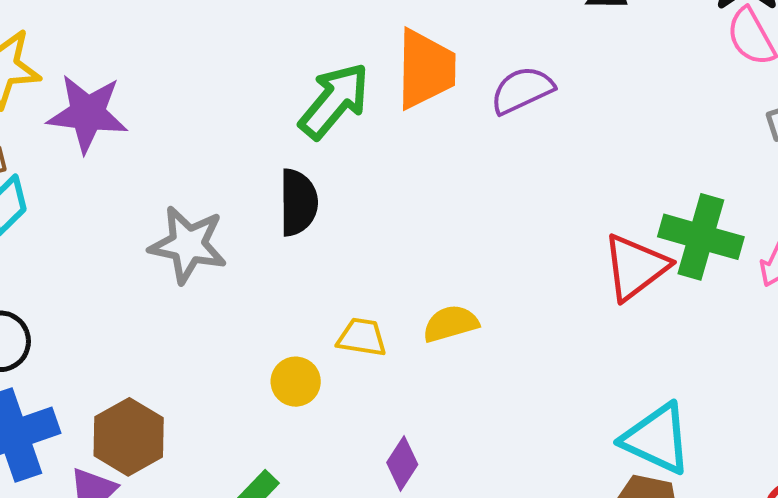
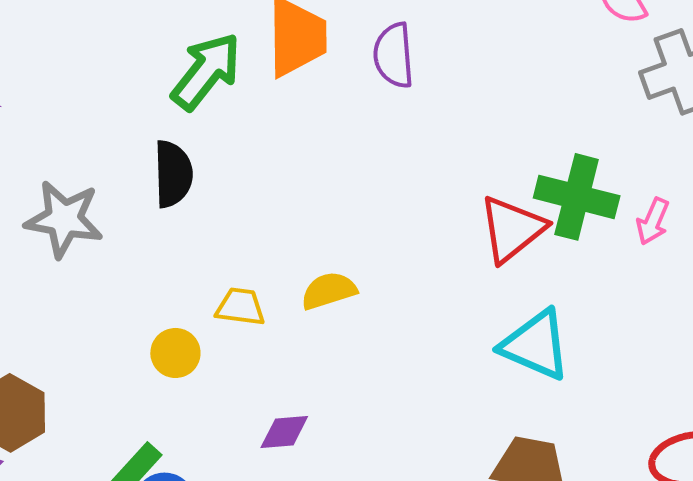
purple semicircle: (522, 90) -> (394, 55), turned -68
cyan triangle: (657, 439) -> (535, 345), moved
purple diamond: (402, 464) -> (284, 432), turned 54

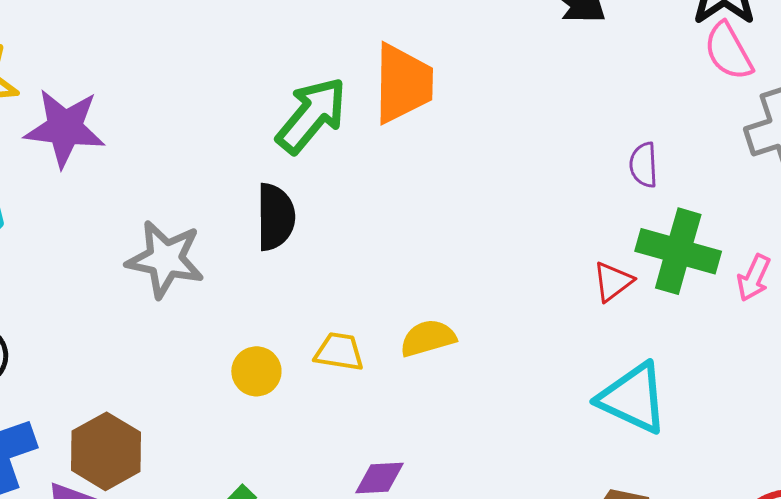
purple semicircle: (394, 55) -> (644, 165), moved, size x0.7
red triangle: (512, 229) -> (613, 282), size x0.6
yellow circle: (175, 353) -> (256, 371), moved

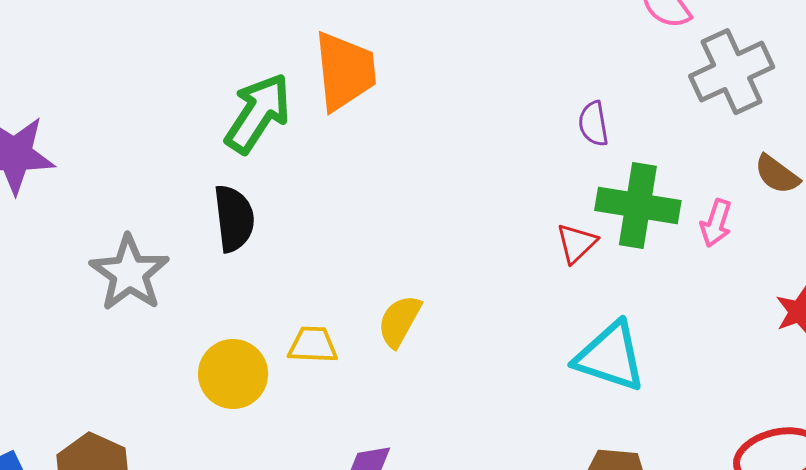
gray star: (165, 259) -> (129, 273), turned 30
yellow semicircle: (428, 338) -> (399, 321), turned -38
yellow circle: (256, 371) -> (233, 374), size x1.4

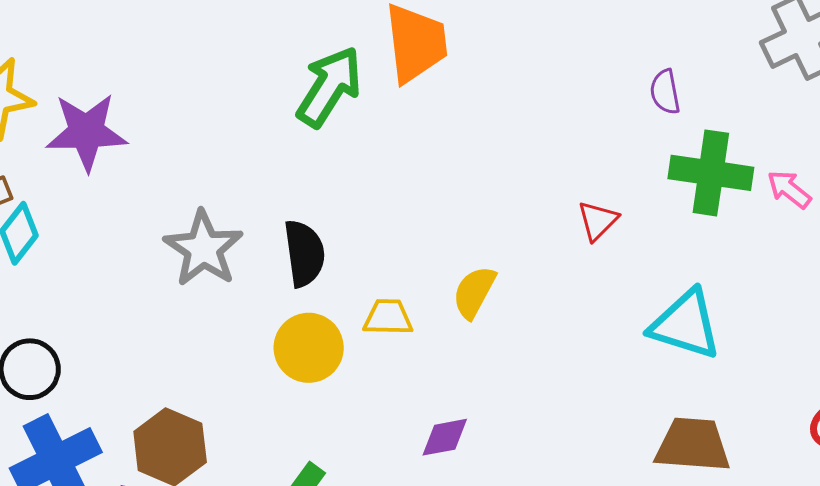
black semicircle: (234, 218) -> (304, 253), moved
pink arrow: (716, 223) -> (789, 189), turned 111
red triangle: (576, 243) -> (598, 221), moved

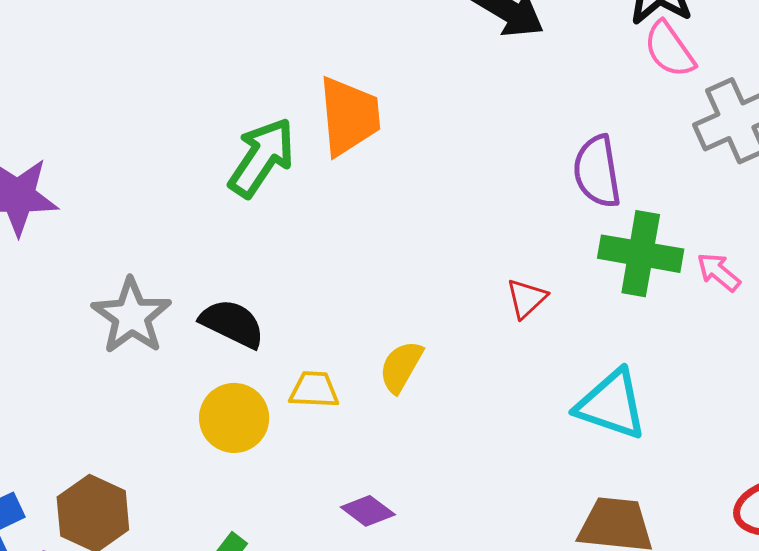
purple semicircle: (665, 92) -> (597, 172), size x1.6
black semicircle: (304, 253) -> (232, 323), turned -58
purple diamond: (445, 437) -> (368, 511), turned 46

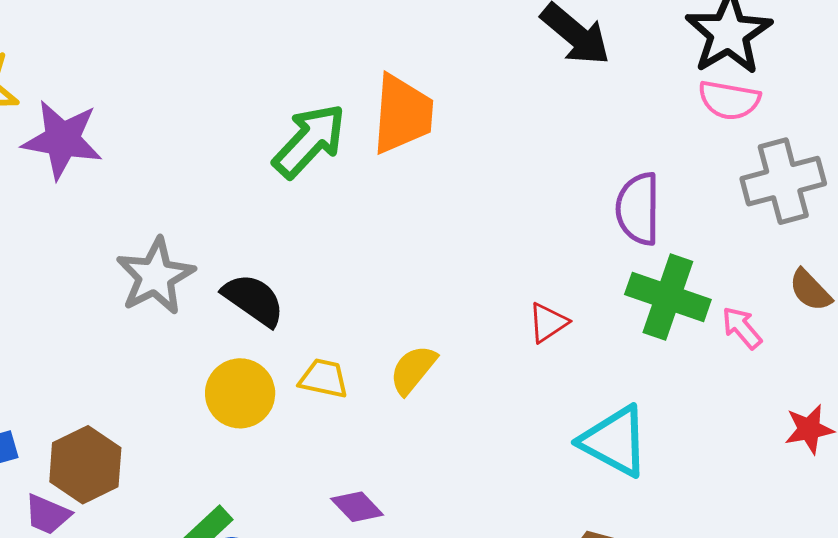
pink semicircle: (669, 50) -> (729, 100), turned -54

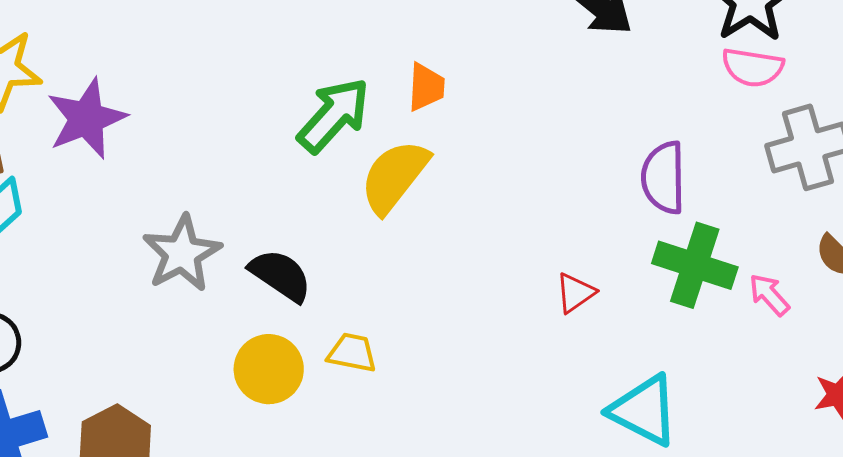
orange trapezoid: (402, 114) -> (426, 87), size x0.6
purple star: (62, 140) -> (86, 119), turned -30
yellow semicircle: (413, 370) -> (394, 176), moved, size x1.5

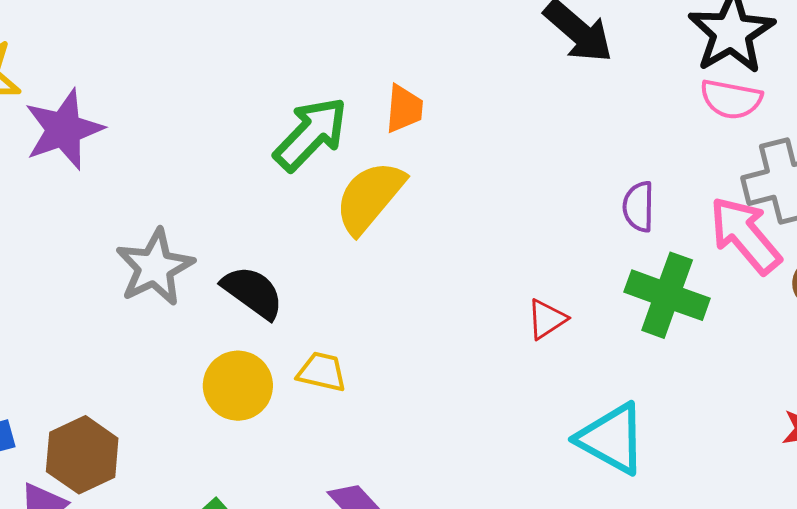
purple semicircle: (663, 178) -> (638, 207), size x0.7
pink arrow: (769, 295) -> (745, 235), moved, size x1.8

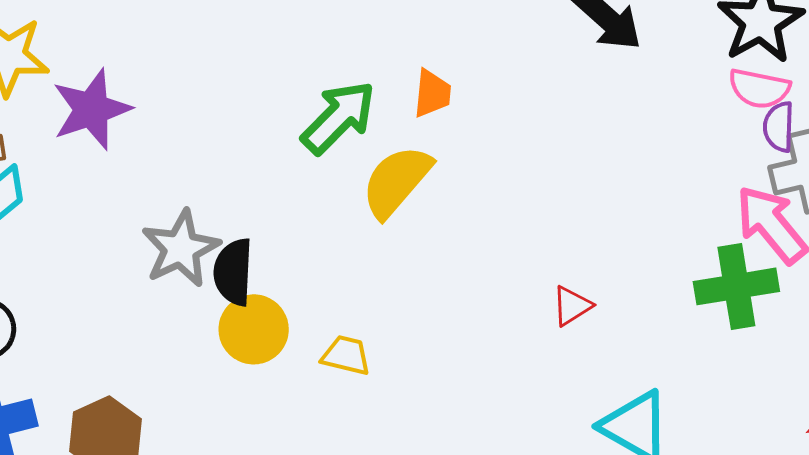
purple semicircle: (638, 207) -> (779, 127), moved
black semicircle: (253, 292) -> (233, 272), moved, turned -124
green cross: (667, 295) -> (736, 286), moved, turned -30
yellow circle: (238, 386) -> (254, 329), moved

